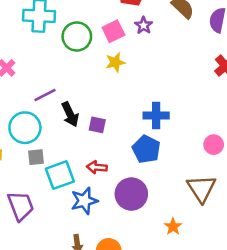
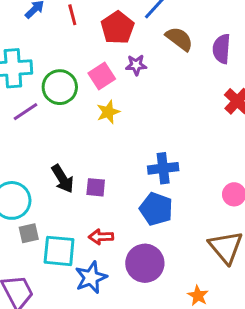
purple star: (144, 25) -> (136, 65), turned -30
purple line: (45, 95) -> (26, 112), moved
cyan square: (60, 175) -> (59, 251), turned 32

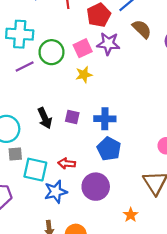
purple star: (136, 65) -> (108, 44), size x1.5
blue cross: (163, 168) -> (105, 119), moved
purple square: (96, 187) -> (72, 117), moved

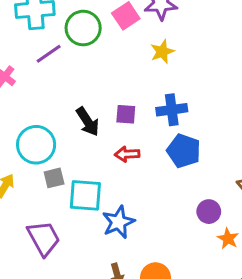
yellow star: (84, 75) -> (162, 52), moved
red arrow: (67, 163) -> (127, 154), moved
purple circle: (96, 187) -> (209, 212), moved, size x0.6

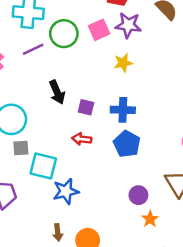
black arrow: (88, 122) -> (57, 92), moved

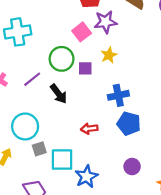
green circle: (64, 34) -> (62, 59), moved
purple line: (33, 49) -> (32, 79), moved
purple square: (86, 107) -> (85, 68), moved
purple circle: (138, 195) -> (132, 167), moved

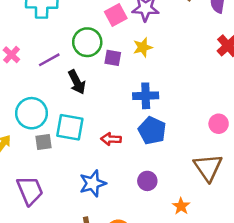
red arrow: (89, 129) -> (111, 139), moved
cyan square: (62, 160) -> (70, 127), moved

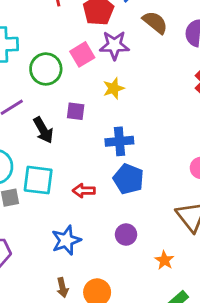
green circle: (87, 42) -> (46, 69), moved
purple square: (113, 58) -> (76, 111), moved

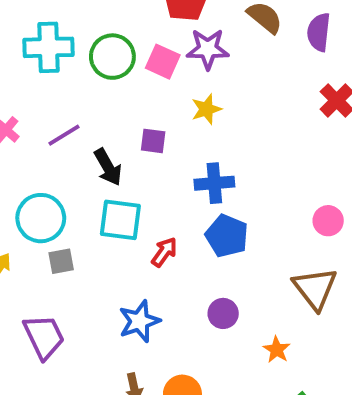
pink square: (82, 54) -> (163, 62), turned -35
green circle: (46, 69) -> (112, 57), moved
cyan square: (38, 180) -> (120, 220), moved
red arrow: (84, 191) -> (164, 252), turned 125

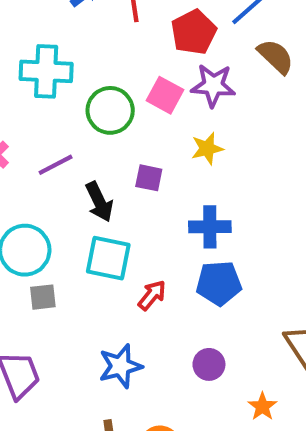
green circle: (112, 57) -> (110, 110), moved
blue pentagon: (227, 236) -> (219, 283), turned -30

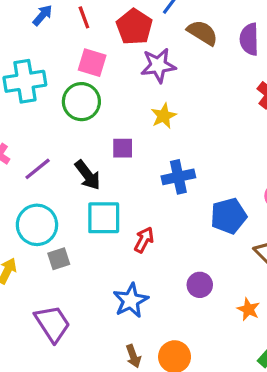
pink square: (165, 95) -> (92, 63), moved
purple line: (56, 165) -> (38, 169), moved
blue pentagon: (219, 283) -> (229, 216), moved

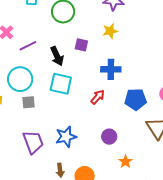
red arrow: (144, 240) -> (98, 97), moved
orange star: (248, 309) -> (125, 162), moved
purple trapezoid: (52, 324) -> (33, 142), moved

